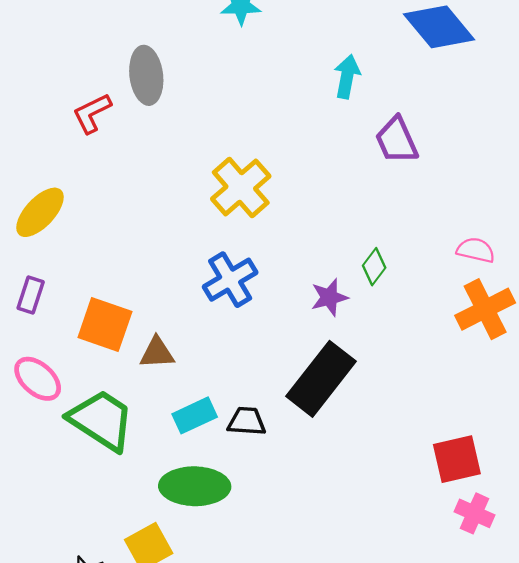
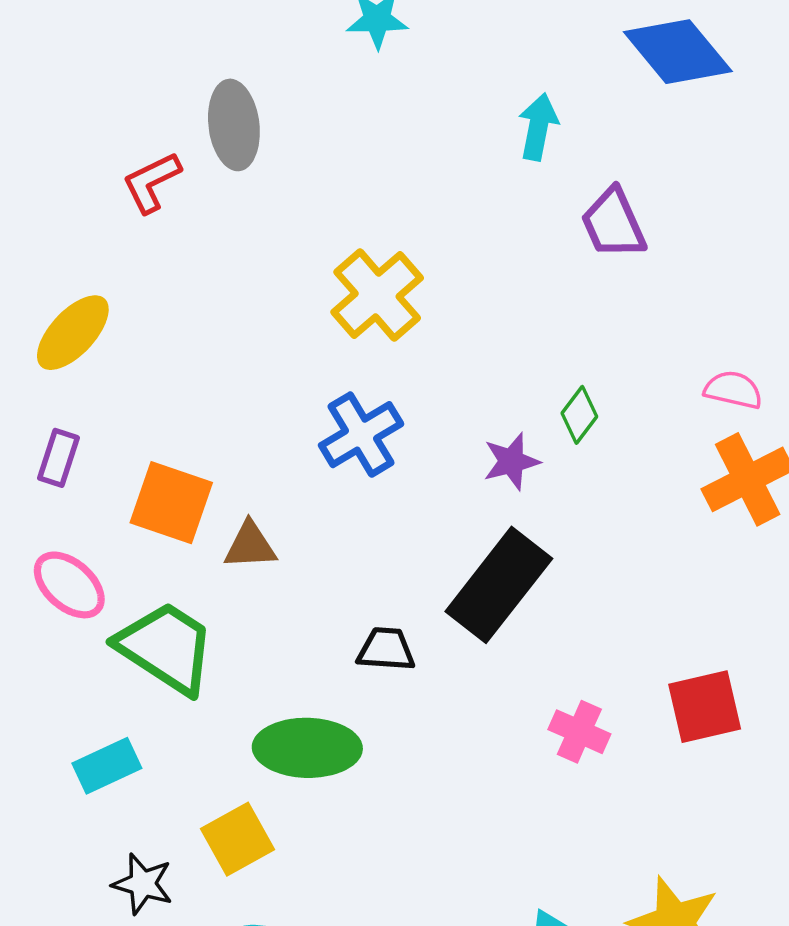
cyan rectangle: (195, 415) -> (107, 766), moved
pink cross: (475, 513) -> (579, 732), moved

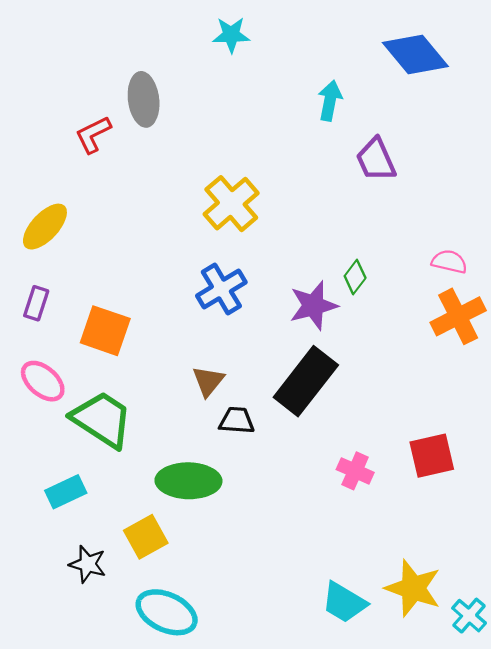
purple star: (511, 461) -> (313, 305), size x1.4
brown triangle: (250, 546) -> (208, 381), moved, turned -48

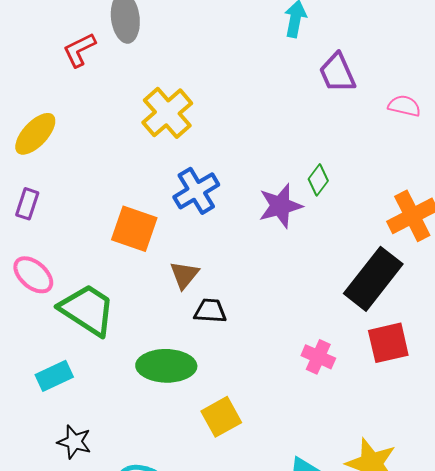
yellow cross: (231, 204) -> (167, 113), moved
pink semicircle: (449, 262) -> (404, 106), moved
orange square: (105, 331) -> (134, 229), moved
black rectangle: (306, 381) -> (373, 279), moved
yellow square: (146, 537) -> (221, 417), moved

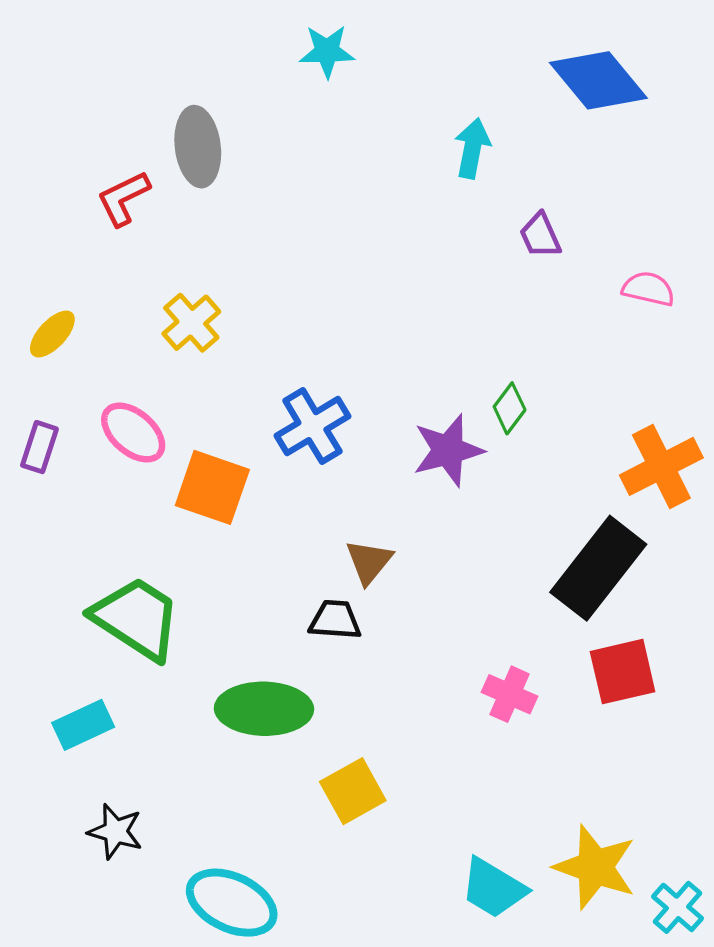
purple trapezoid: (337, 73) -> (540, 235), size x0.7
yellow cross: (167, 113) -> (191, 323), moved, size x0.7
yellow ellipse: (35, 134) -> (52, 334), size x0.7
pink ellipse: (33, 275) -> (133, 433), moved
brown triangle: (184, 275) -> (369, 562), moved

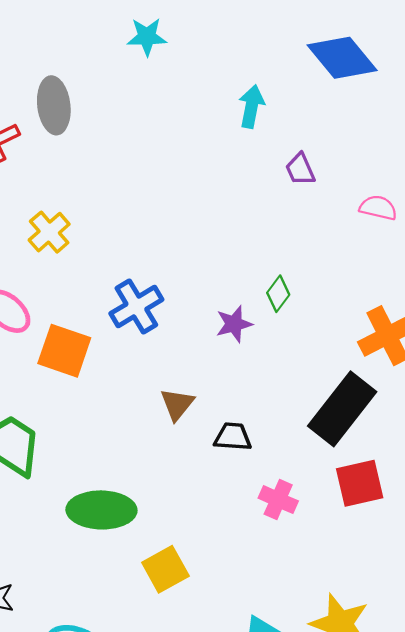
purple star: (448, 450) -> (234, 324), size x0.7
black trapezoid: (335, 620) -> (233, 437), moved

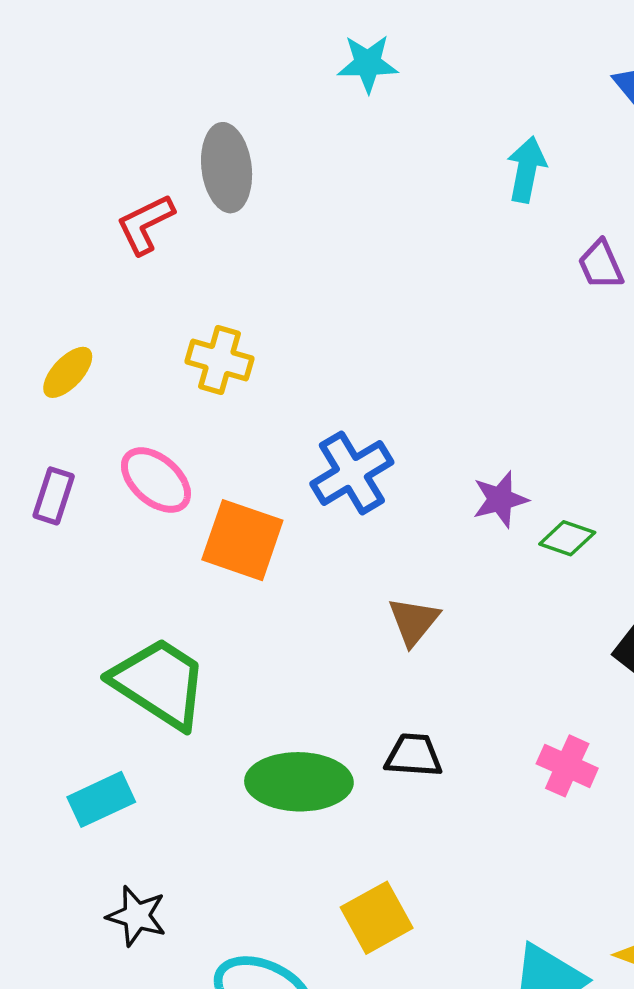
yellow cross: (49, 232) -> (220, 360), turned -33
green diamond: (278, 294) -> (567, 538), moved, turned 72
black trapezoid: (233, 437) -> (414, 755), moved
yellow square: (165, 569) -> (377, 918), moved

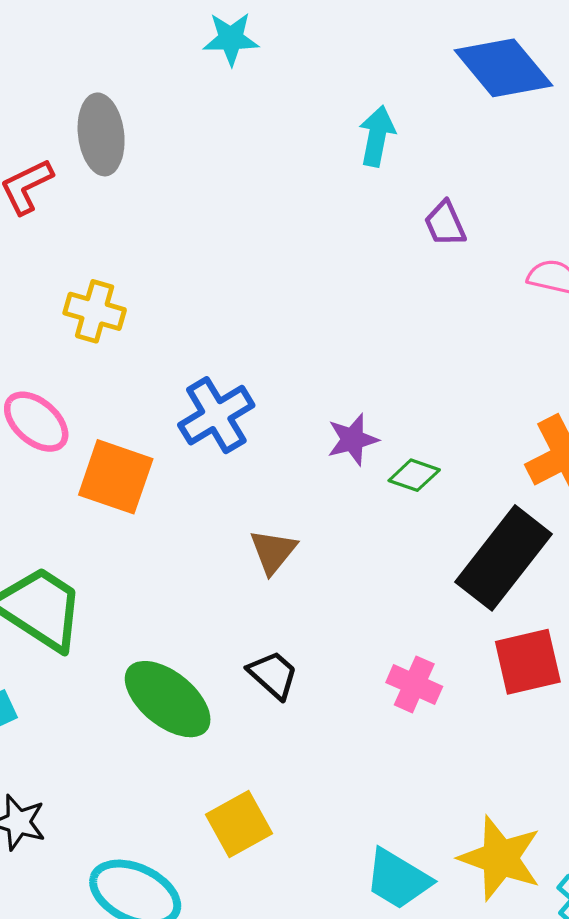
black trapezoid: (414, 755) -> (273, 675), turned 38
green ellipse: (299, 782) -> (168, 699), turned 38

